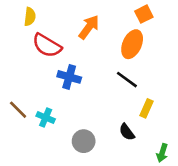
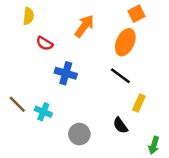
red semicircle: (47, 45) -> (45, 43), size x0.6

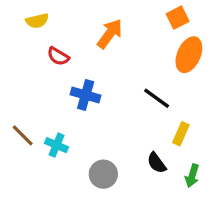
yellow semicircle: (28, 16) -> (37, 21), turned 70
orange ellipse: (125, 42) -> (189, 55), moved
green arrow: (154, 145) -> (192, 176), moved

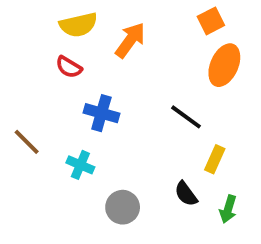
yellow semicircle: (37, 21) -> (78, 25), moved, size x1.4
brown line: (23, 135) -> (27, 142), moved
cyan cross: (57, 145) -> (80, 165), moved

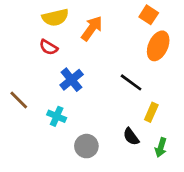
orange square: (211, 21) -> (149, 15), turned -30
blue cross: (101, 113) -> (72, 80), turned 35

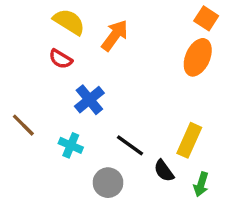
orange square: (149, 15) -> (206, 18), moved
yellow semicircle: (55, 17) -> (69, 22), turned -135
black line: (131, 82) -> (130, 145), moved
yellow rectangle: (151, 112) -> (189, 140), size x1.4

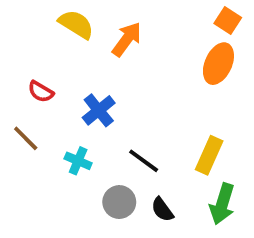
red semicircle: (61, 59) -> (41, 92), moved
black semicircle: (164, 171) -> (162, 210), moved
green arrow: (201, 184) -> (222, 204), size x1.5

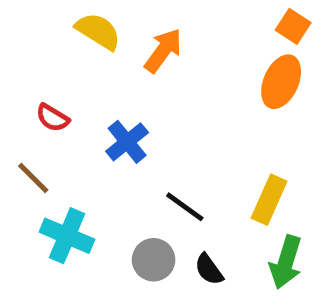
cyan cross: (78, 161) -> (67, 236), moved, size x1.5

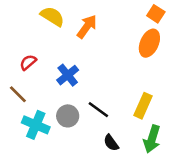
red semicircle: (53, 118) -> (28, 62), turned 108
gray circle: (154, 260) -> (68, 116), moved

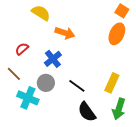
orange arrow: (87, 27) -> (65, 33), moved, turned 72
gray circle: (68, 116) -> (46, 83), moved
black semicircle: (111, 143) -> (87, 112), size x1.5

